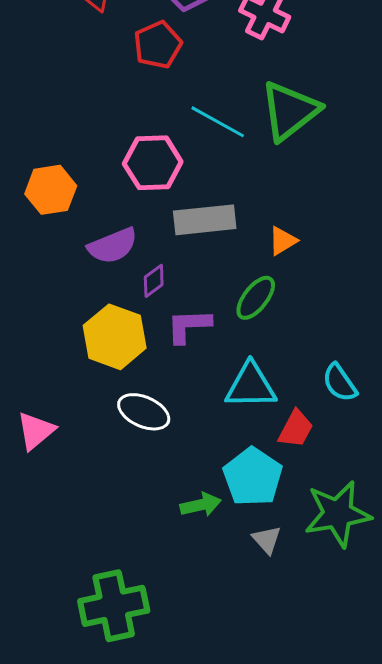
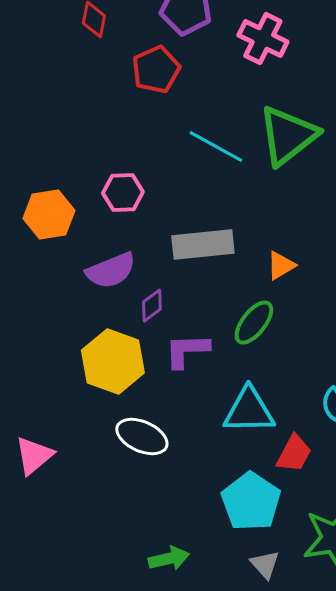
pink hexagon: (153, 163) -> (123, 192), moved, size x0.7
green arrow: (201, 505) -> (169, 558), moved

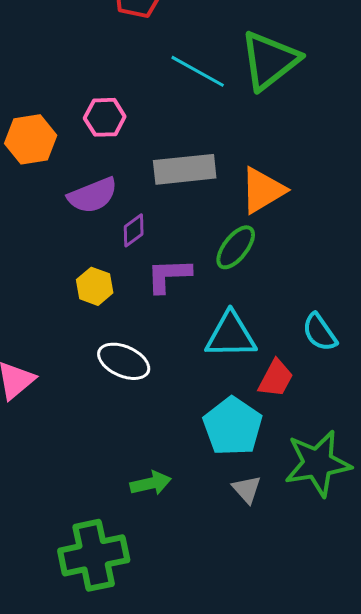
orange triangle: (281, 266) -> (263, 190), size x1.6
yellow hexagon: (113, 362) -> (95, 286), size x0.6

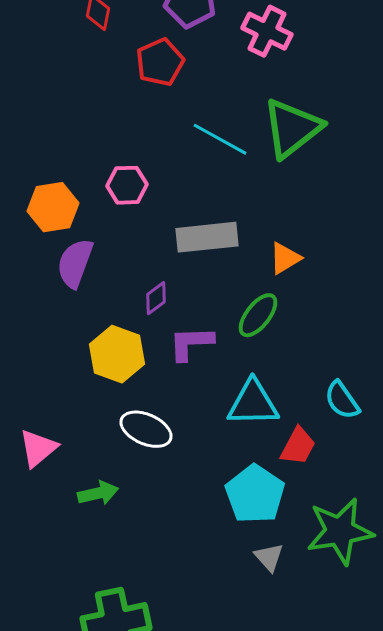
orange triangle: (263, 190) -> (285, 258), size x0.7
purple semicircle: (93, 195) -> (75, 263), moved, turned 132
yellow hexagon: (95, 286) -> (117, 354), size x1.5
green arrow: (151, 483) -> (98, 493), moved

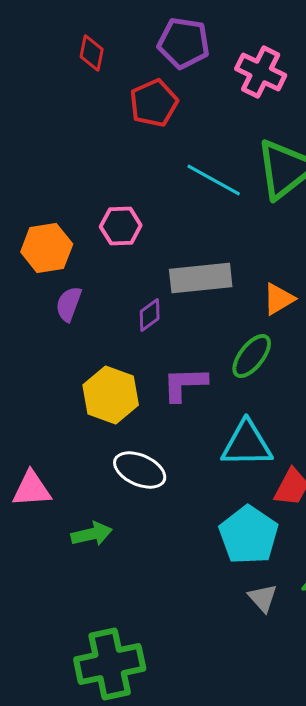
purple semicircle: (75, 263) -> (69, 304), size x0.7
purple diamond: (156, 298) -> (150, 315), moved
pink triangle: (38, 448) -> (32, 489), turned 36

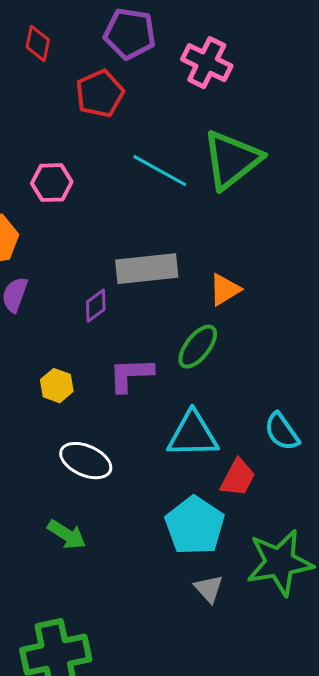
pink hexagon: (121, 226) -> (52, 183), moved
yellow hexagon: (111, 395) -> (57, 386), size x0.6
green arrow: (92, 534) -> (67, 535), moved, turned 45

